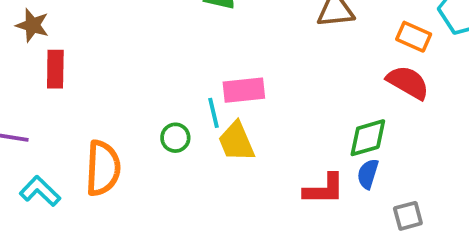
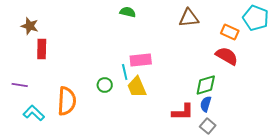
gray square: (408, 216) -> (208, 126), moved, turned -35

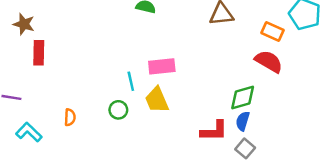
cyan line: (125, 72) -> (131, 81), moved
green circle: (105, 85) -> (118, 110), moved
orange semicircle: (67, 101) -> (70, 117), size x0.5

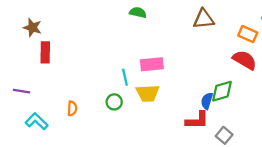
yellow trapezoid: (157, 100) -> (148, 93), turned -70
blue semicircle: (243, 121) -> (207, 101), moved

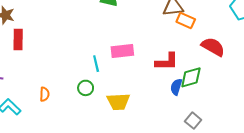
orange rectangle: (248, 34) -> (186, 20), moved
yellow trapezoid: (148, 93) -> (118, 102), moved
red L-shape: (197, 120) -> (167, 62), moved

